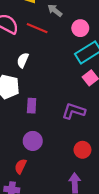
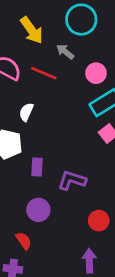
purple L-shape: (74, 111) -> (72, 180), moved
red semicircle: (21, 166) -> (24, 241), turned 120

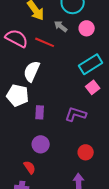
pink circle: (96, 73) -> (87, 28), moved
white semicircle: (26, 112) -> (32, 71), size x1.5
purple L-shape: (72, 180) -> (76, 114), moved

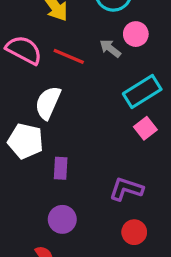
gray arrow: (61, 26) -> (110, 48), moved
purple L-shape: (76, 114) -> (126, 189), moved

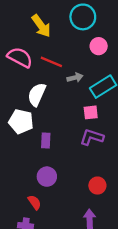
gray arrow: (110, 48) -> (75, 78), moved, turned 128
pink square: (145, 128) -> (91, 112), moved, turned 32
purple L-shape: (126, 189) -> (92, 137), moved

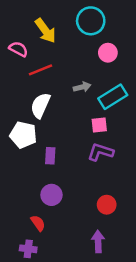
pink semicircle: (20, 57) -> (18, 49), moved, size x0.7
red line: (51, 62) -> (40, 70), moved, turned -45

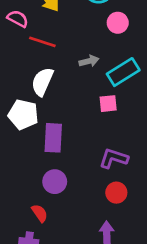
red line: (40, 70) -> (42, 42), turned 40
purple L-shape: (101, 152) -> (114, 158), moved
purple rectangle: (50, 156) -> (53, 138), size x1.5

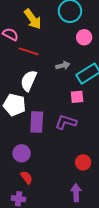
purple L-shape: (114, 158) -> (66, 122), moved
purple circle: (55, 182) -> (22, 153), moved

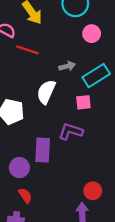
white semicircle: (29, 81) -> (46, 92), moved
purple rectangle: (37, 122) -> (43, 150), moved
red circle: (83, 162) -> (93, 191), moved

